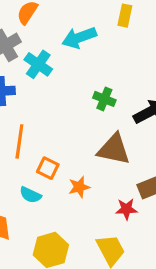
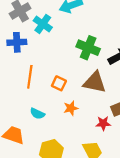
green cross: (104, 99) -> (88, 48), size x1.5
orange square: (48, 168) -> (59, 83), moved

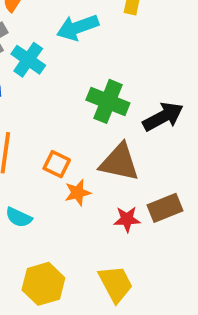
orange star: (71, 108) -> (78, 193), moved
red star: (103, 123) -> (127, 219), moved

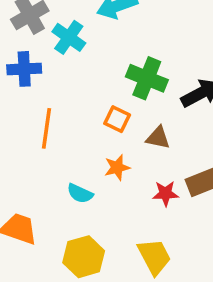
brown triangle: (119, 162) -> (158, 138), size x0.6
orange square: (57, 164) -> (117, 119), moved
cyan semicircle: (19, 217) -> (80, 193), moved

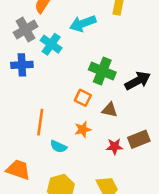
orange line: (46, 128) -> (40, 122), moved

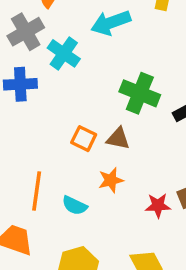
orange square: (83, 98) -> (84, 139), moved
brown triangle: (110, 110) -> (118, 139), moved
orange line: (40, 122) -> (37, 191), moved

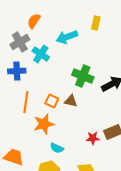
orange star: (111, 180) -> (44, 124), moved, size x1.5
orange line: (37, 191) -> (26, 102), moved
cyan semicircle: (75, 206) -> (57, 148), moved

